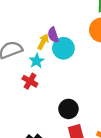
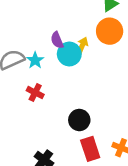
yellow arrow: (43, 42) -> (82, 46), moved
cyan star: (37, 61) -> (35, 60), moved

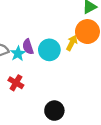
purple semicircle: (57, 40) -> (28, 47), moved
yellow arrow: (82, 46) -> (72, 43), moved

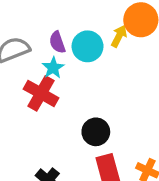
cyan star: (18, 54) -> (53, 68), moved
red cross: (16, 83) -> (41, 93), size x1.5

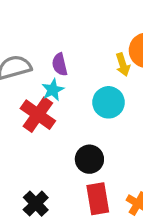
yellow arrow: (119, 36) -> (123, 65), turned 130
cyan circle: (88, 46) -> (109, 102), moved

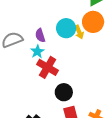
cyan circle: (109, 102) -> (66, 28), moved
red cross: (38, 115) -> (48, 67), moved

